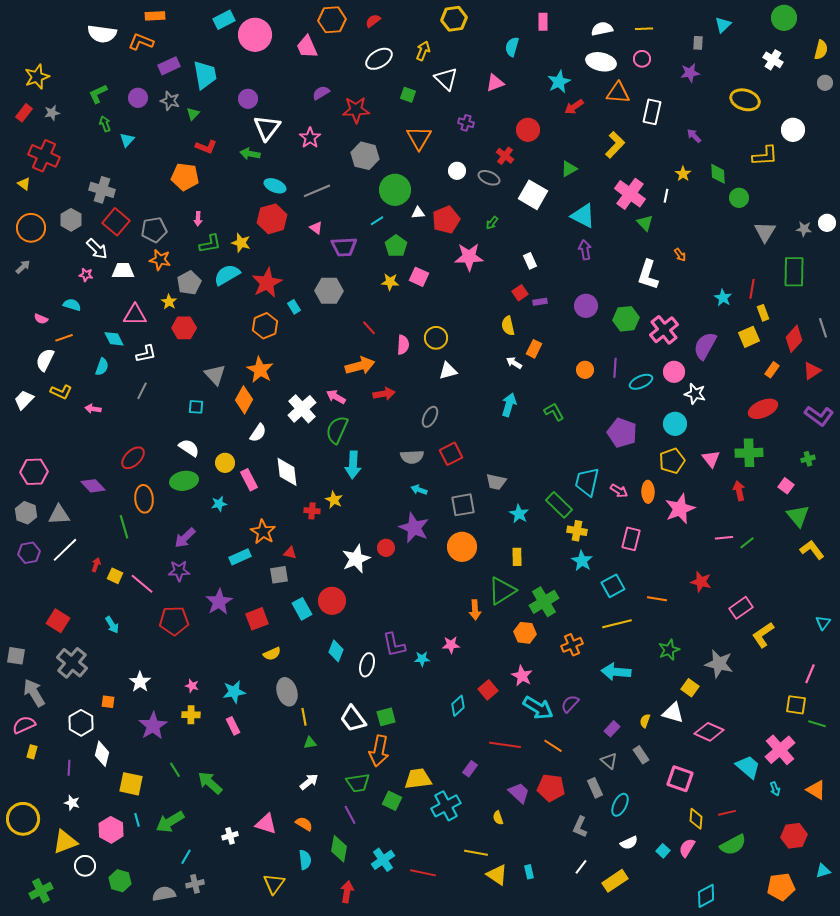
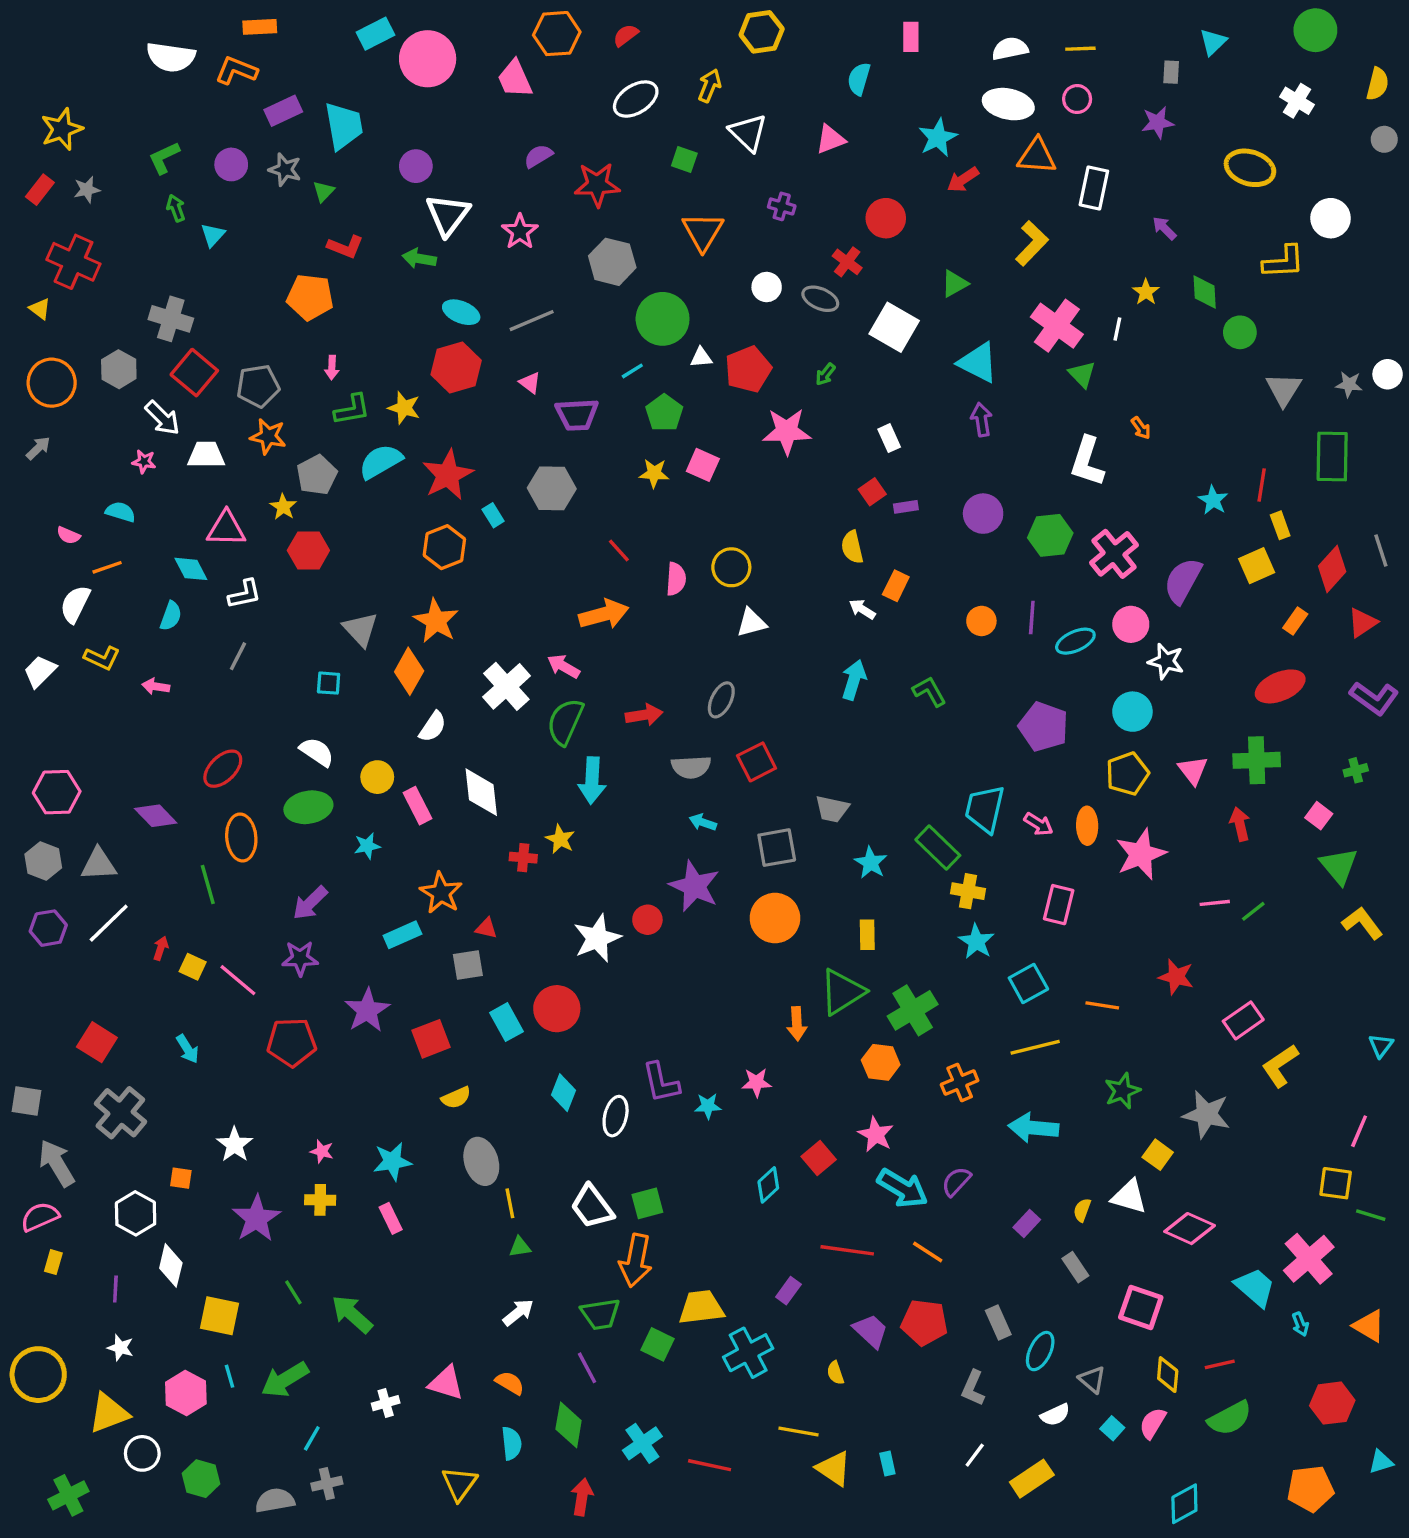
red arrow: (384, 394) -> (644, 715), moved
gray triangle: (609, 761) -> (1092, 1380), moved

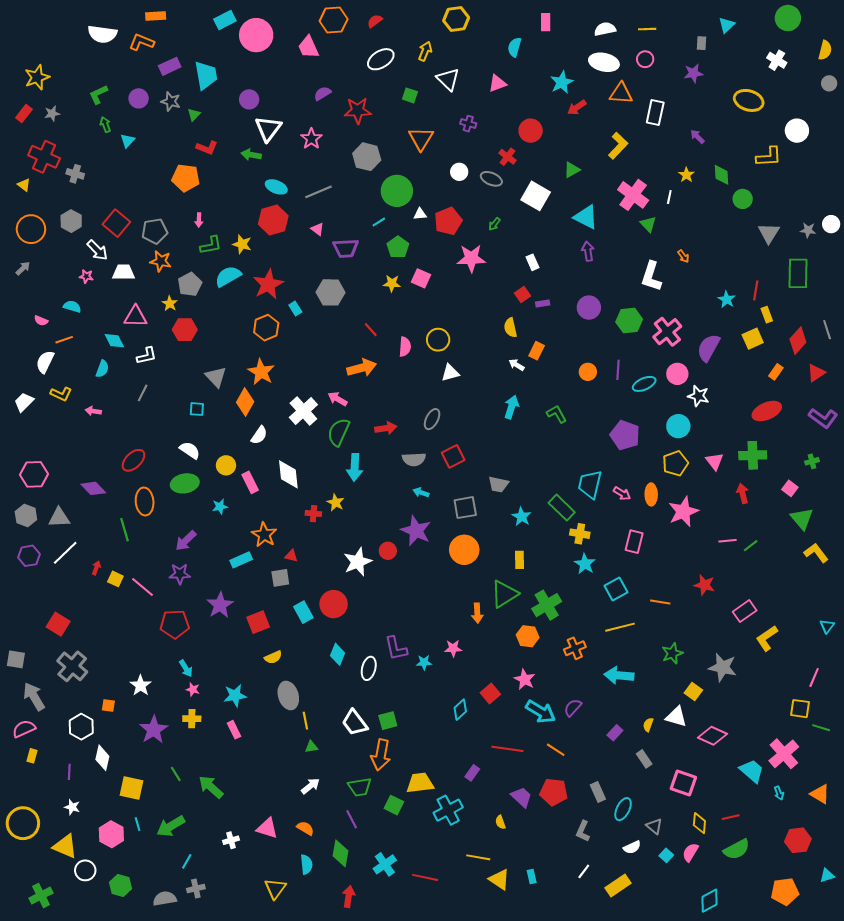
gray cross: (171, 319) -> (75, 174), moved, size x0.7
cyan arrow: (188, 1049) -> (186, 668), moved
yellow triangle: (109, 1413) -> (65, 846), turned 44

